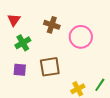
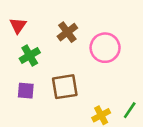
brown cross: (52, 25) -> (67, 32), turned 35

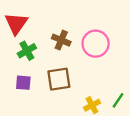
red triangle: (18, 26) -> (16, 23), size x1.5
brown cross: (67, 32) -> (61, 40), moved, turned -30

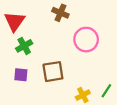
brown cross: (61, 40) -> (60, 13), moved

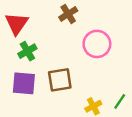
brown cross: (60, 13) -> (68, 14), turned 35
purple square: (21, 75) -> (24, 83), size x1.5

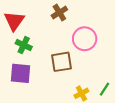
green cross: (27, 51) -> (24, 45), turned -35
brown square: (60, 80) -> (61, 62), moved

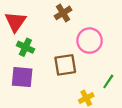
green line: (105, 89) -> (108, 81), moved

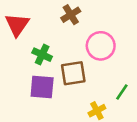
green cross: (25, 47) -> (42, 55), moved
purple square: (22, 77) -> (42, 87), moved

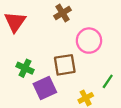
green cross: (42, 55) -> (25, 68), moved
purple square: (42, 87) -> (45, 88), moved, turned -30

